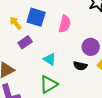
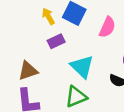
cyan triangle: (50, 59) -> (82, 67), size x1.5

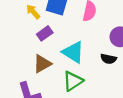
brown triangle: (28, 71) -> (42, 64), moved

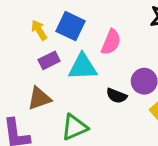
cyan triangle: (73, 52) -> (83, 67), moved, turned -45
black semicircle: (109, 59) -> (117, 96), moved

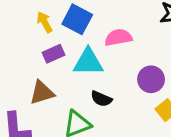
pink semicircle: (111, 42) -> (118, 37), turned -125
black semicircle: (117, 96) -> (101, 99), moved

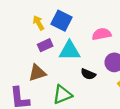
pink semicircle: (118, 37) -> (102, 34), moved
black semicircle: (101, 99) -> (88, 74), moved

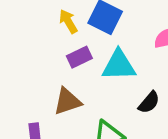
black semicircle: (88, 74) -> (149, 102), turned -72

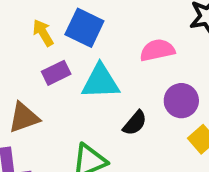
brown triangle: (67, 101) -> (24, 118), moved

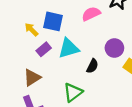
pink semicircle: (157, 50) -> (91, 14), moved

